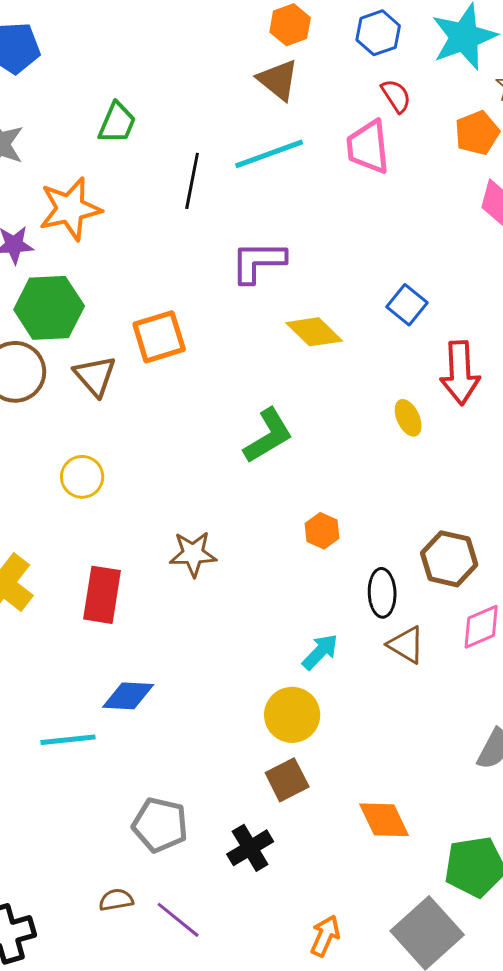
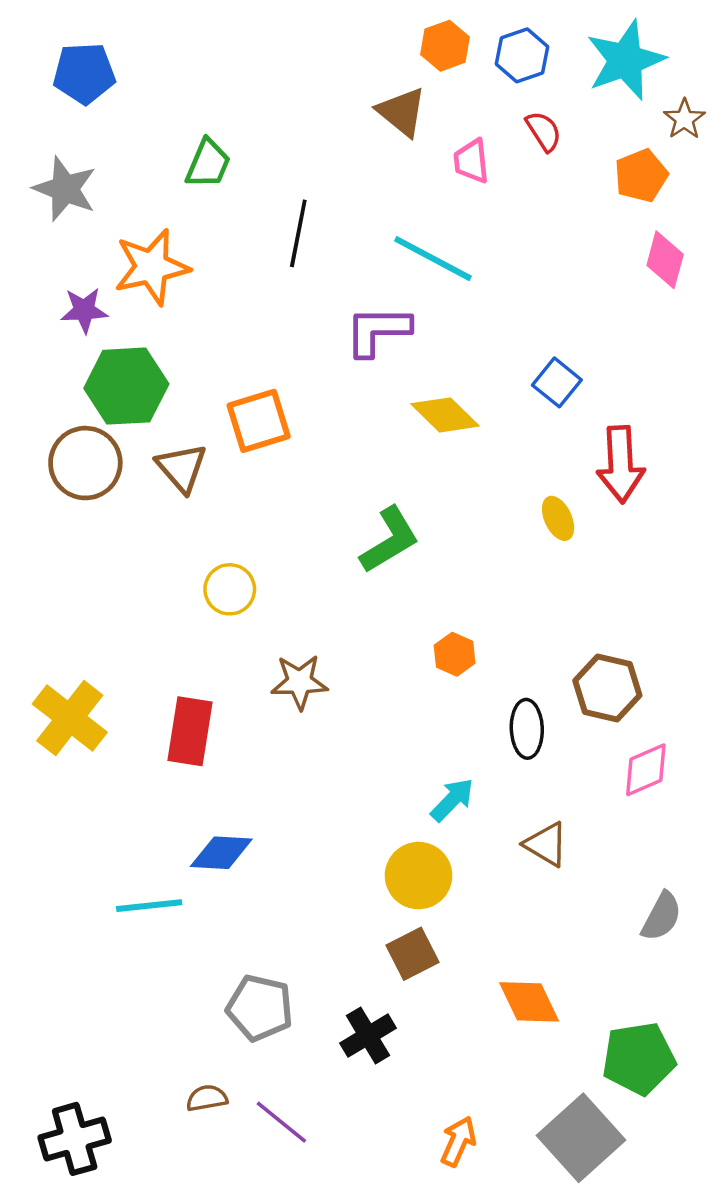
orange hexagon: (290, 25) -> (445, 46), moved
pink trapezoid: (368, 147) -> (471, 161), moved, size x0.7
cyan line: (269, 154) -> (433, 259), moved, turned 48
yellow circle: (82, 477) -> (230, 589), moved
brown triangle: (406, 645) -> (546, 844), moved

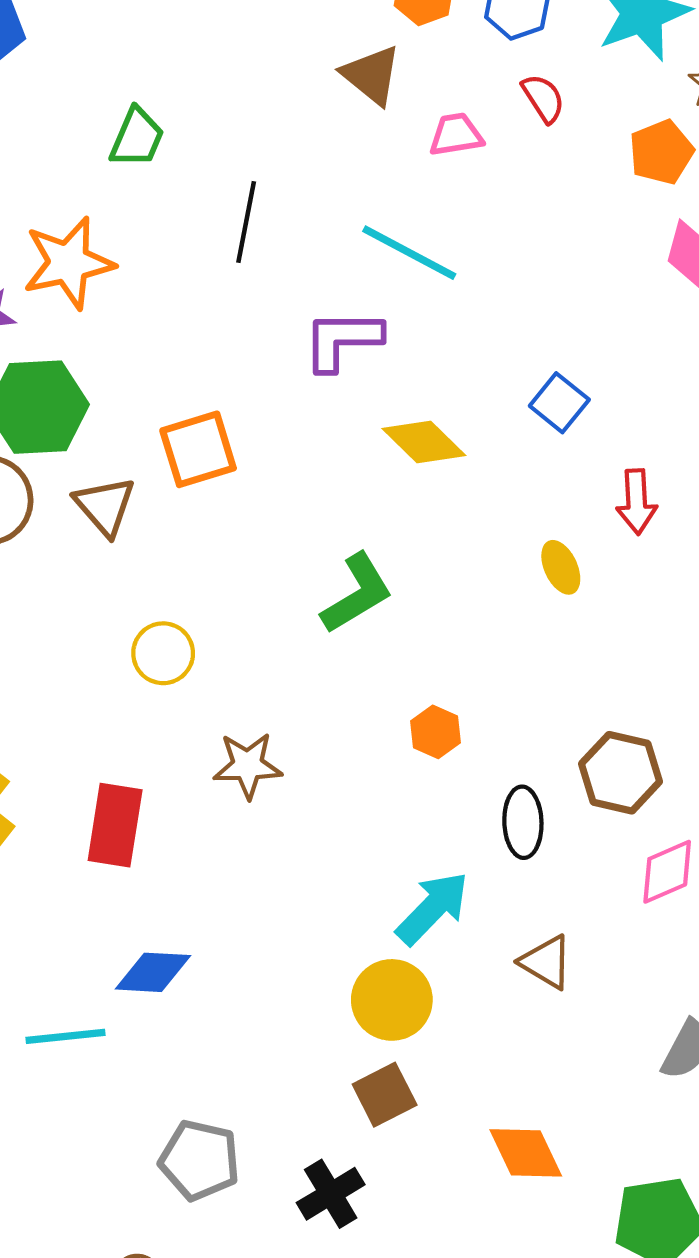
pink trapezoid: (471, 161) -> (456, 135), turned 87
red arrow: (621, 464) -> (637, 502), size x0.7
cyan arrow: (452, 800) -> (433, 908), size x1.4

